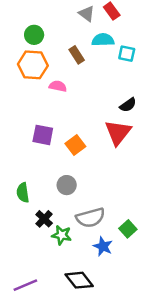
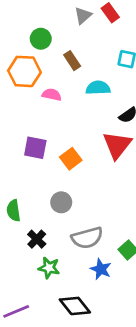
gray triangle: (87, 14) -> (83, 16), turned 42
green circle: (34, 35) -> (41, 39), moved
cyan semicircle: (103, 40) -> (98, 88), moved
green star: (62, 235) -> (49, 268), moved

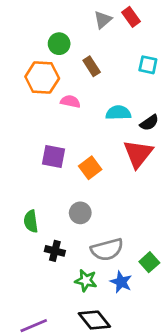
cyan semicircle: (98, 88) -> (118, 113), moved
black cross: (37, 239) -> (55, 251), turned -30
green star: (49, 268) -> (86, 281), moved

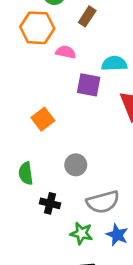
brown rectangle: (92, 66) -> (87, 16), turned 66
purple square: (53, 156) -> (89, 85), moved
orange square: (90, 168) -> (43, 119), moved

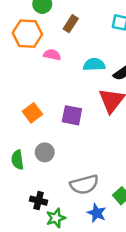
purple square: (89, 85) -> (72, 115), moved
gray circle: (76, 165) -> (45, 152), moved
black cross: (50, 203) -> (39, 201), moved
green star: (81, 233) -> (56, 218), moved, turned -30

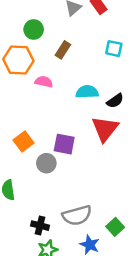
gray circle: (45, 152) -> (46, 163), moved
black cross: (39, 201) -> (40, 226), moved

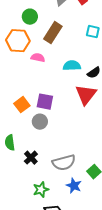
brown rectangle: (63, 50) -> (53, 33), size x1.5
purple square: (64, 144) -> (45, 102), moved
black cross: (40, 226) -> (31, 158), moved, turned 32

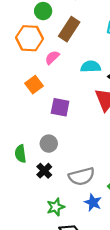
pink semicircle: (38, 58) -> (52, 57), turned -56
orange square: (22, 105) -> (34, 85), moved
gray circle: (40, 122) -> (49, 144), moved

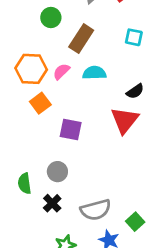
orange hexagon: (30, 38) -> (31, 69), moved
cyan semicircle: (91, 67) -> (94, 73), moved

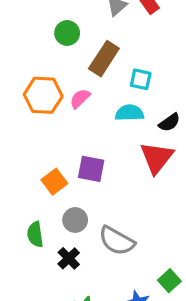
cyan square: (134, 37) -> (141, 79), moved
cyan semicircle: (94, 73) -> (129, 113), moved
orange square: (40, 103) -> (54, 182), moved
gray semicircle: (96, 210) -> (117, 241), moved, turned 44

